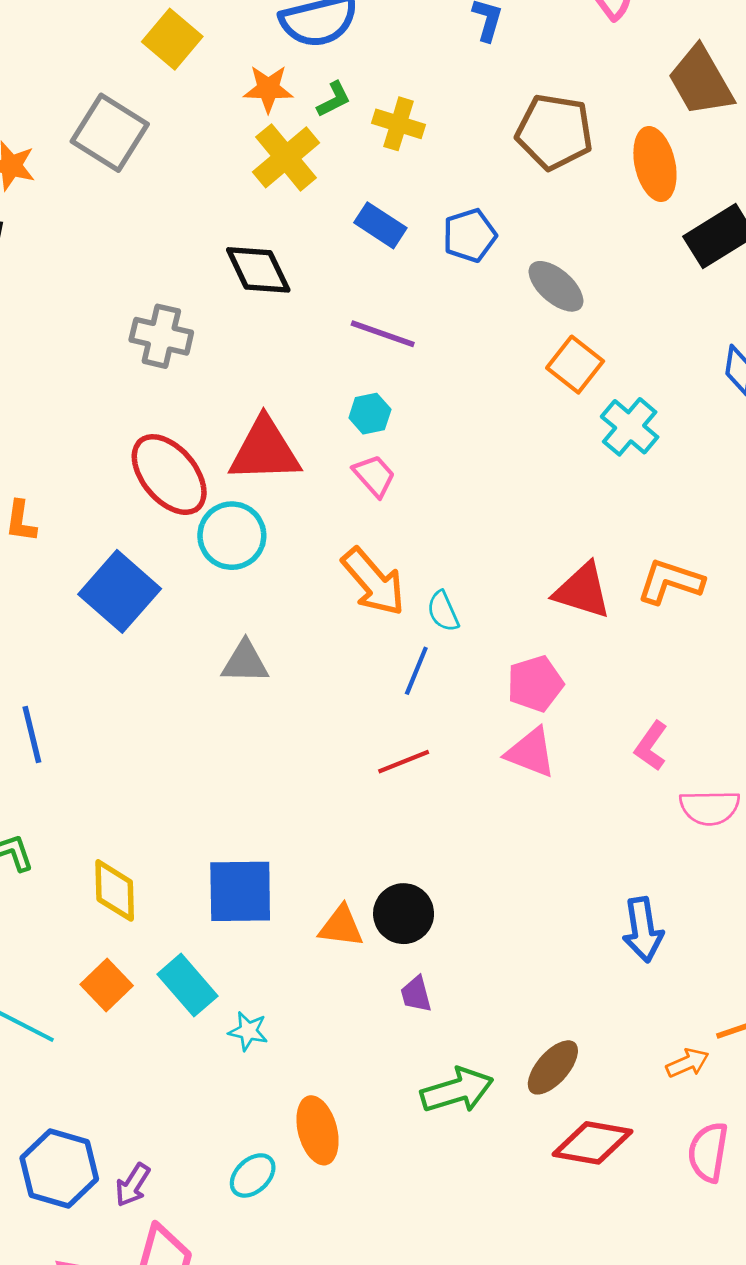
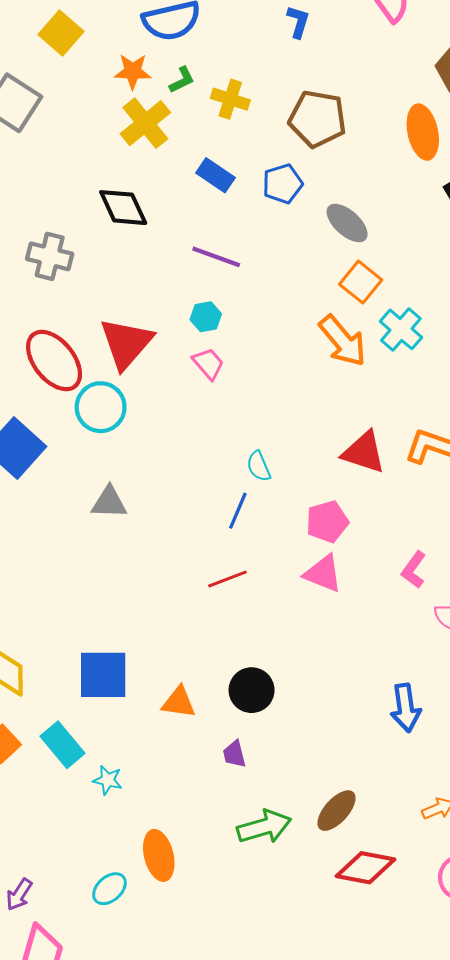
brown pentagon: (554, 132) -> (318, 119), moved
red triangle: (265, 450) -> (126, 343), turned -48
orange arrow: (373, 582) -> (343, 341), moved
black circle: (404, 914) -> (252, 690), moved

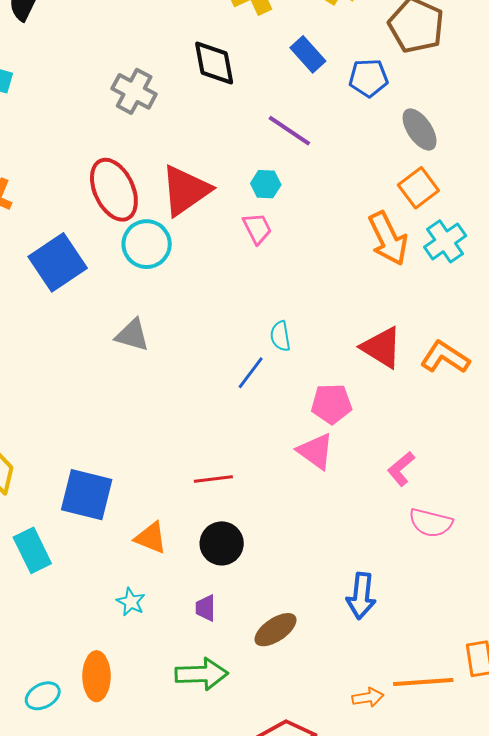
red line: (227, 579) -> (213, 479), moved
purple trapezoid: (234, 754) -> (206, 608), moved
cyan star: (108, 780) -> (131, 602), moved
brown ellipse: (336, 811) -> (276, 630), moved

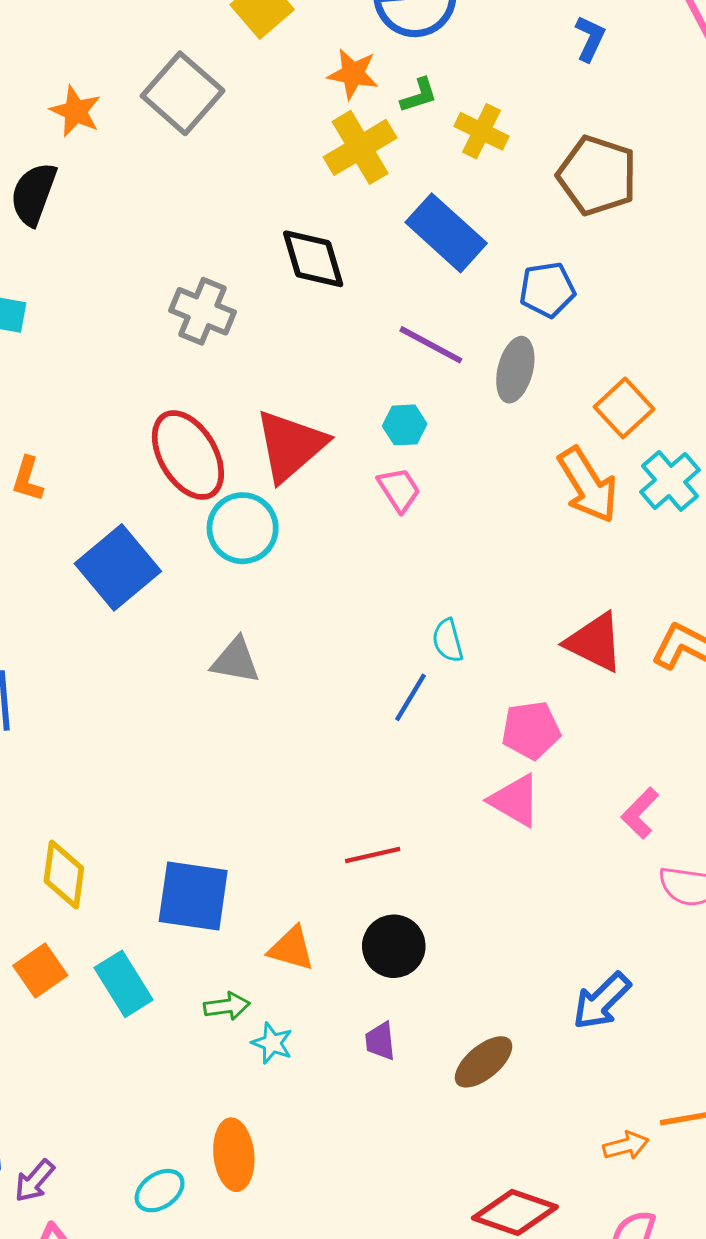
blue rectangle: (308, 54) -> (446, 233), size x1.5
blue pentagon: (368, 78) -> (547, 290), moved
gray ellipse: (420, 129) -> (515, 370), moved, turned 54
blue arrow: (361, 596) -> (602, 1001), turned 45
green arrow: (202, 674) -> (227, 1006), moved, size x0.6

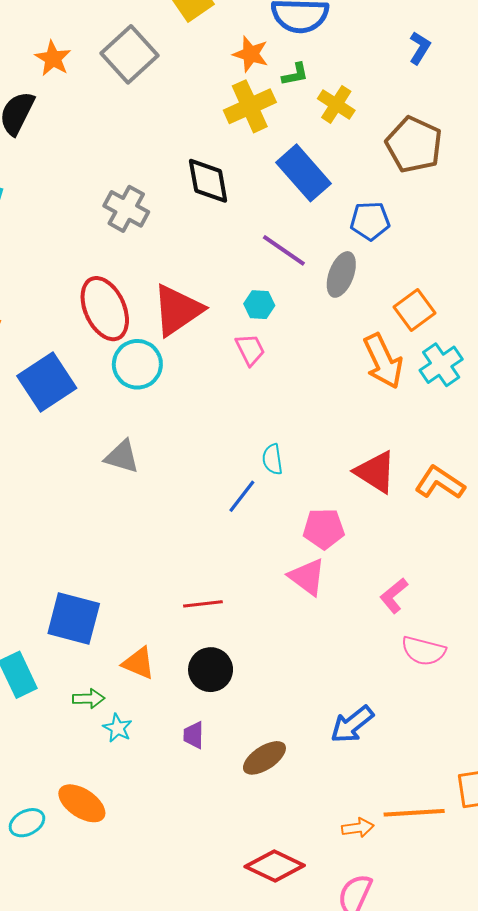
orange ellipse: (234, 1155) -> (82, 803), turned -57

